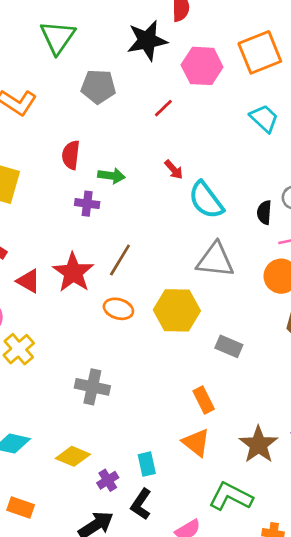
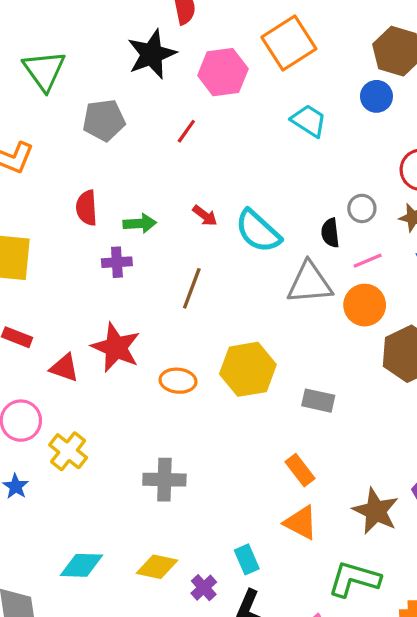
red arrow: (174, 170) -> (205, 216), moved
brown line: (120, 260) -> (192, 288), moved
gray triangle: (215, 260) -> (310, 283), moved

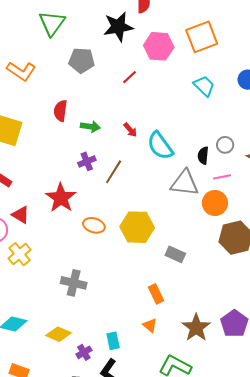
purple cross: (117, 262) -> (87, 161), moved, turned -30
red triangle: (64, 368) -> (21, 215), moved
orange triangle: (301, 523) -> (150, 325), size x0.7

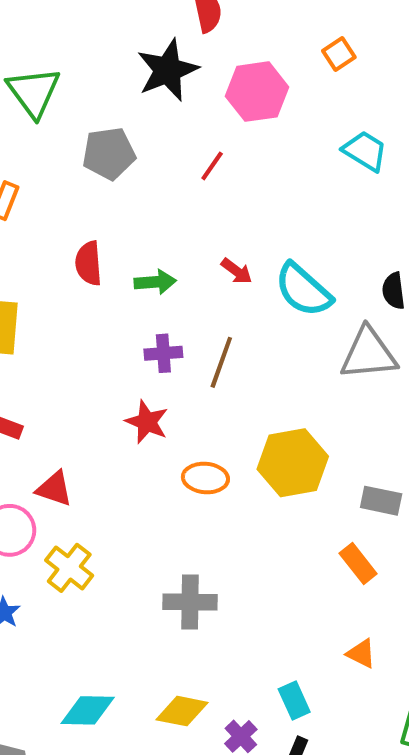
orange square: (202, 37) -> (339, 54), size x0.5
purple cross: (87, 161) -> (163, 353), turned 30
red star: (61, 198) -> (147, 422), moved, size x0.7
orange rectangle: (156, 294) -> (358, 564), moved

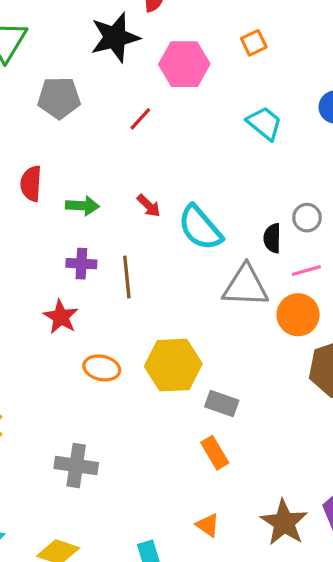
brown line: (221, 362) -> (127, 277), turned -33
gray rectangle: (381, 501) -> (222, 404), moved

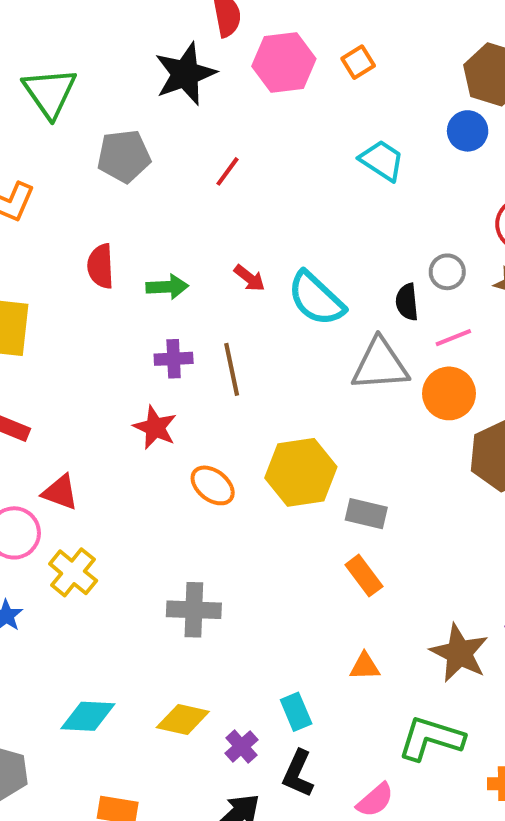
pink hexagon: (184, 64) -> (284, 62), moved
orange ellipse: (102, 368) -> (213, 485), turned 32
orange triangle: (208, 525) -> (365, 666), turned -30

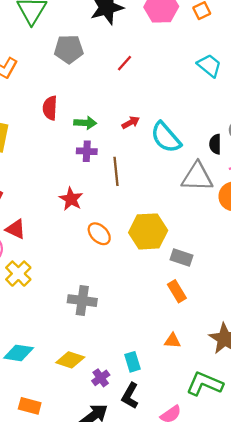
red arrow: (249, 278) -> (131, 123), turned -72
purple cross: (174, 359) -> (87, 151), moved

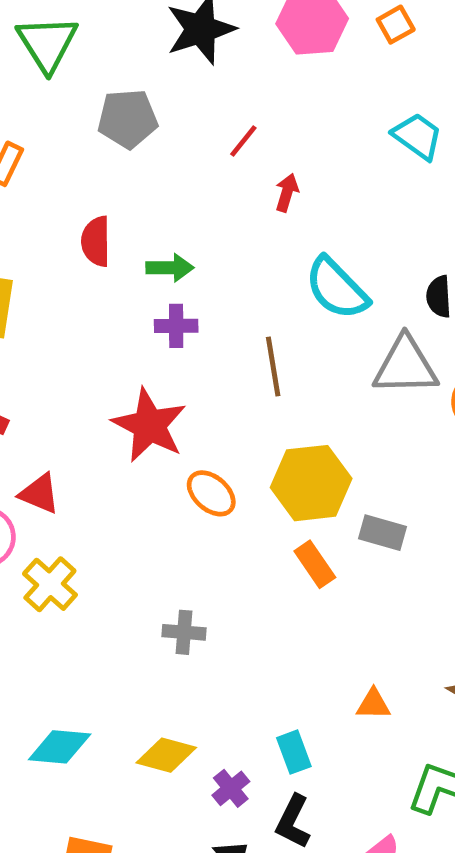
red arrow: (131, 123) -> (287, 193), moved, turned -42
brown line: (116, 171) -> (273, 367), moved
red star: (71, 199) -> (149, 425), size x1.5
orange rectangle: (177, 291) -> (315, 564), moved
gray cross: (82, 301) -> (184, 632), size x0.7

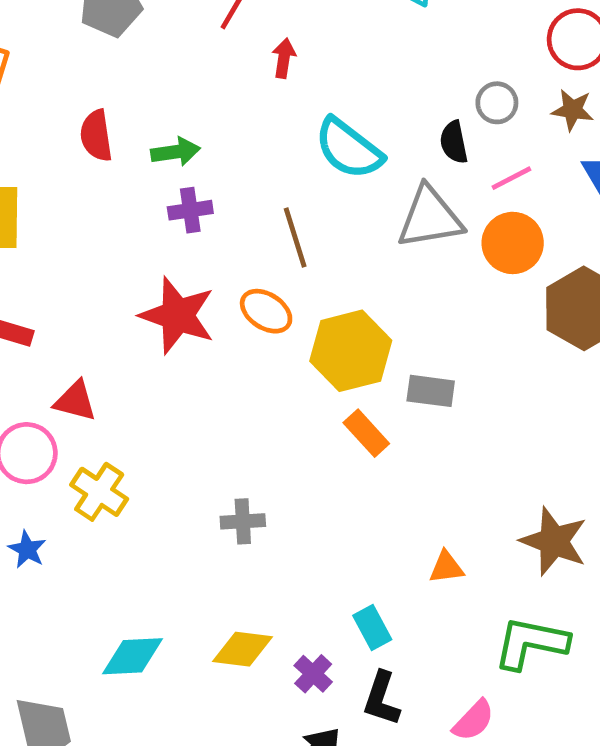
orange ellipse: (211, 493) -> (266, 311), moved

